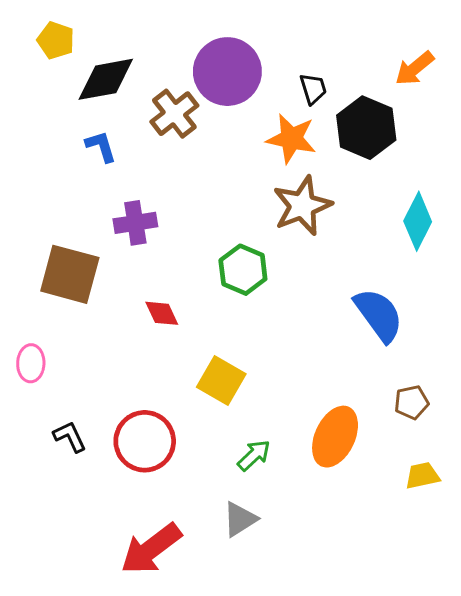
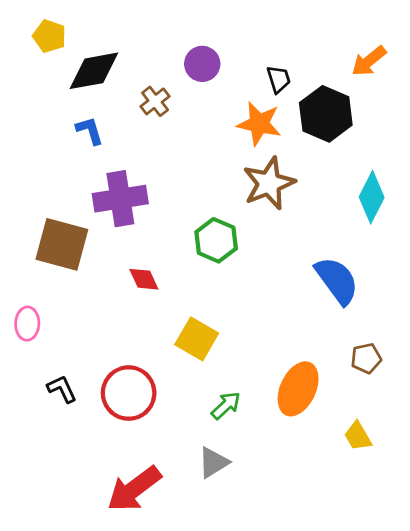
purple circle: (227, 72) -> (202, 64), size x0.6
brown cross: (174, 114) -> (155, 101), size x0.7
purple cross: (135, 223) -> (120, 199), size x1.4
yellow trapezoid: (422, 476) -> (358, 436), moved, turned -108

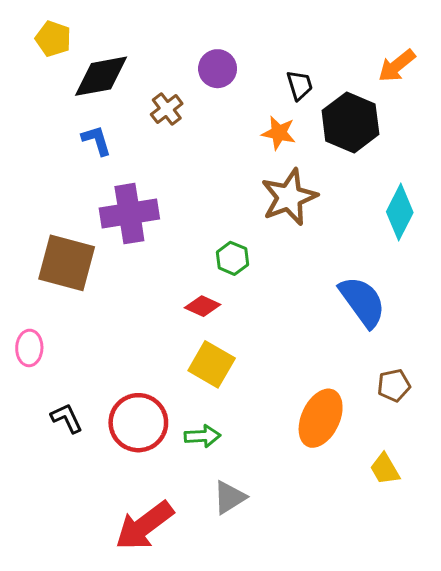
orange star: (259, 124) -> (279, 133), size x0.7
green hexagon: (216, 240) -> (232, 258), size x0.7
red diamond: (144, 279) -> (203, 306), moved, turned -40
green arrow: (226, 406) -> (203, 436), moved, turned 40

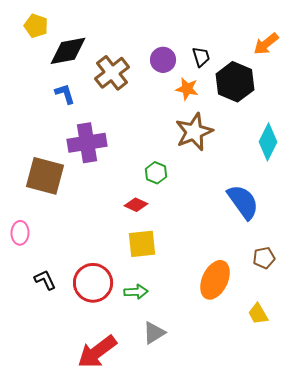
purple circle: (218, 69) -> (163, 60), moved
brown cross: (167, 109) -> (112, 73), size x1.6
yellow square: (212, 364) -> (142, 244), turned -36

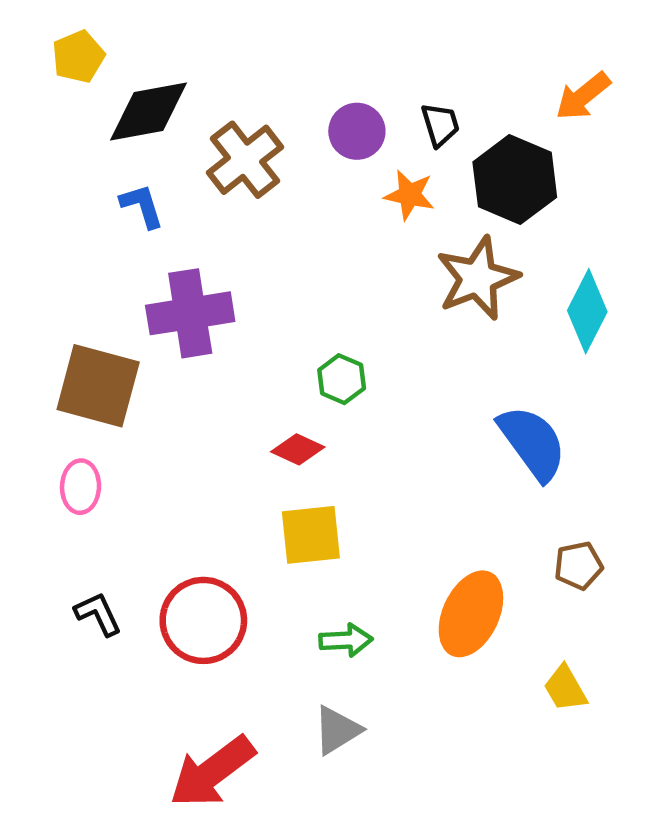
yellow pentagon: (36, 26) -> (78, 57), turned 30
brown star: (194, 132) -> (478, 278), moved
pink ellipse: (20, 233) -> (81, 487), moved
green arrow: (136, 292) -> (346, 640), moved

